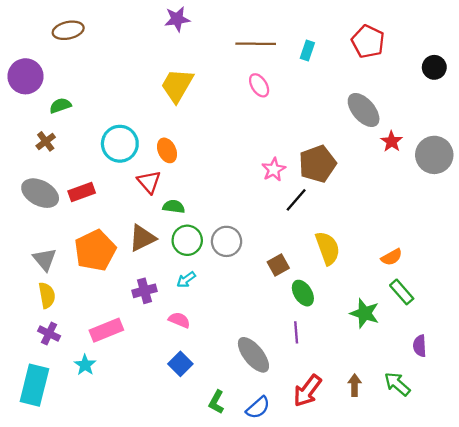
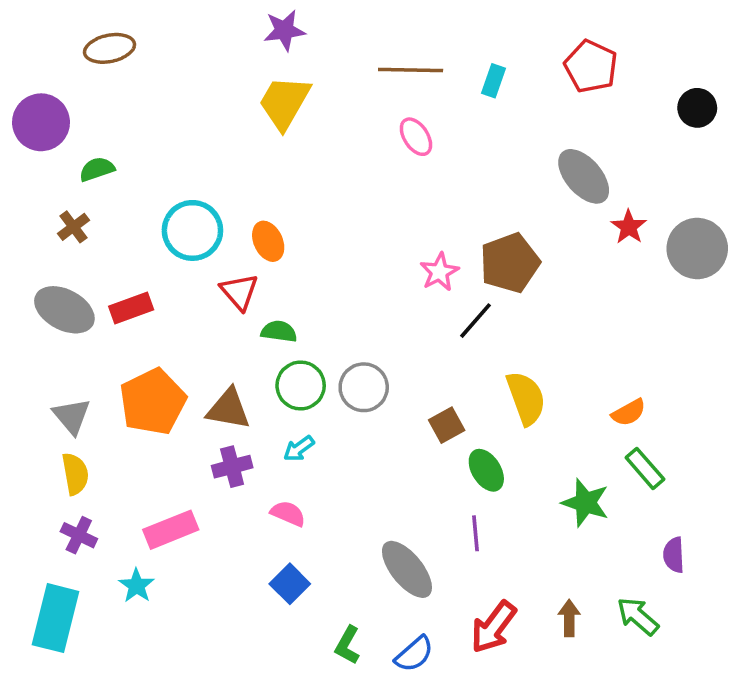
yellow trapezoid: (177, 85) -> (284, 102), moved
brown triangle: (142, 238) -> (228, 409), moved, turned 36

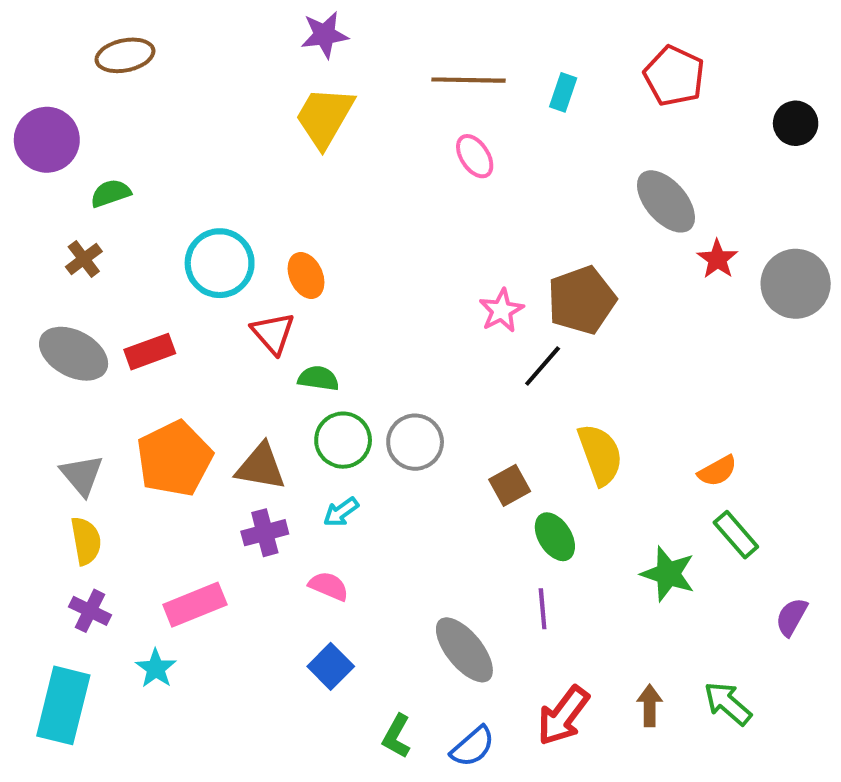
purple semicircle: (674, 555) -> (791, 617), moved, turned 32

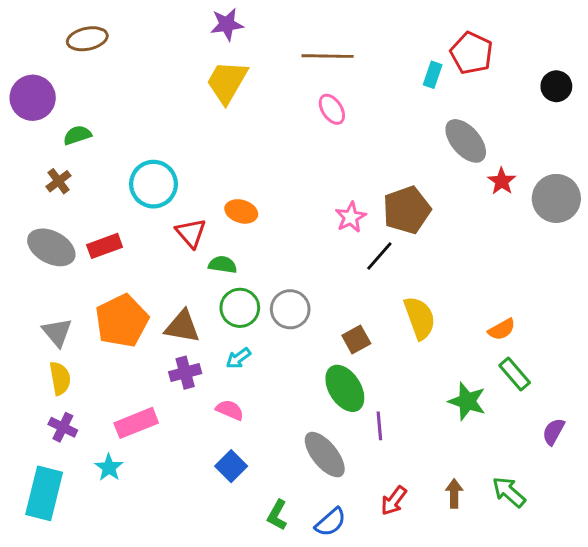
cyan rectangle: (563, 92) -> (433, 75), moved
orange ellipse: (306, 275) -> (241, 211), moved, turned -48
green ellipse: (555, 537) -> (345, 388), moved, size x1.4
red arrow: (563, 716) -> (394, 501), size x0.7

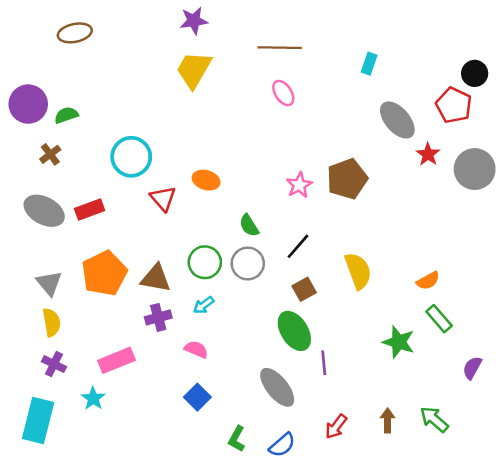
red pentagon: (471, 53) -> (454, 105), moved
purple circle: (33, 98) -> (28, 104), moved
black line: (379, 256) -> (298, 246), moved
green semicircle: (223, 265) -> (249, 225), moved, turned -130

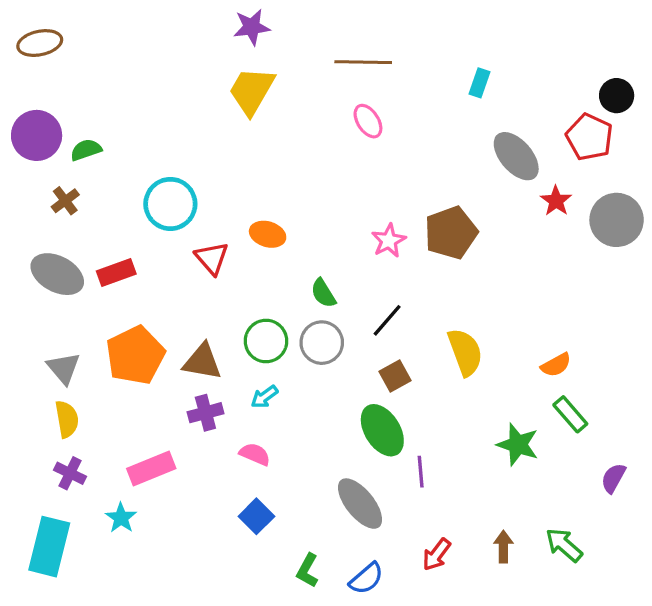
brown ellipse: (75, 33) -> (40, 43), moved

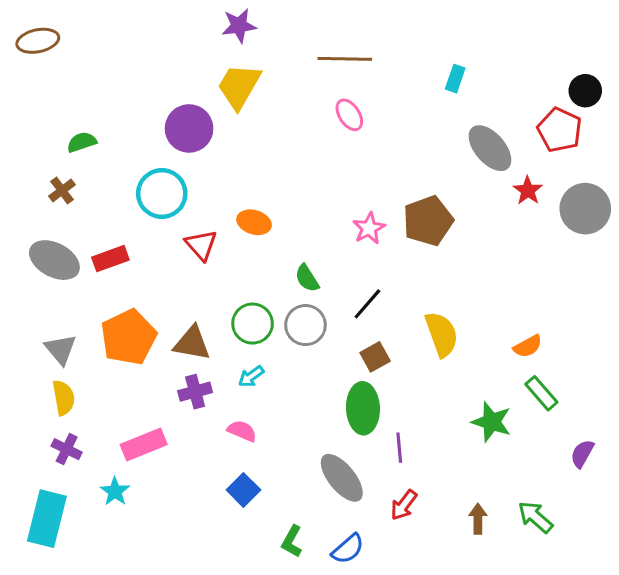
purple circle: (37, 135) -> (189, 128), moved
green ellipse: (382, 430) -> (363, 408), turned 30
red arrow: (436, 555) -> (404, 505), moved

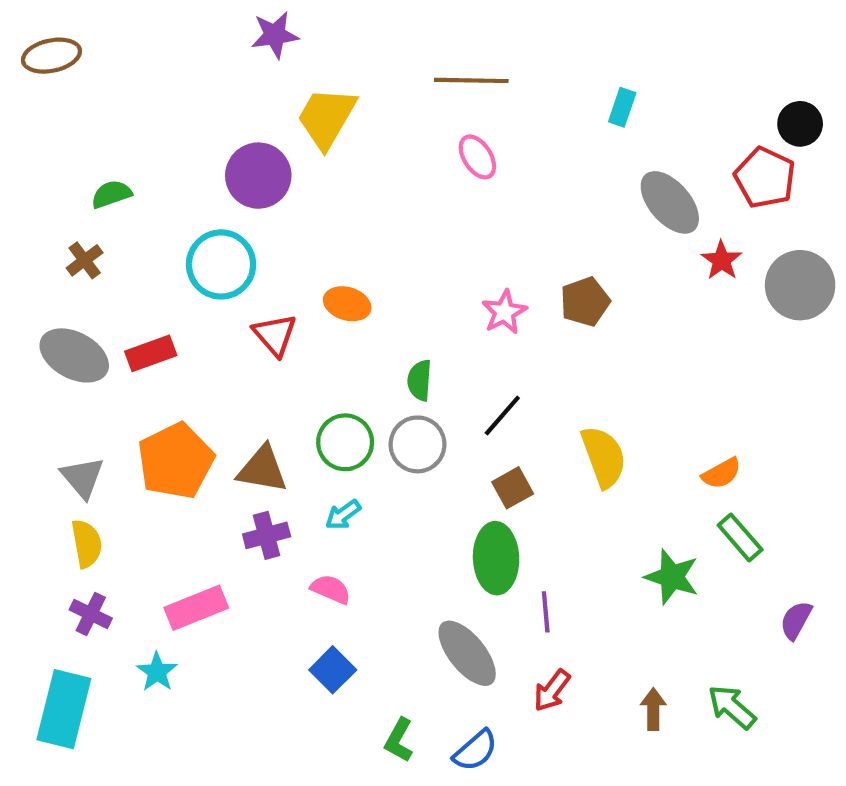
purple star: (239, 26) -> (275, 35), moved
brown pentagon: (428, 221) -> (585, 302), size x0.7
green semicircle: (307, 278) -> (420, 380), turned 36

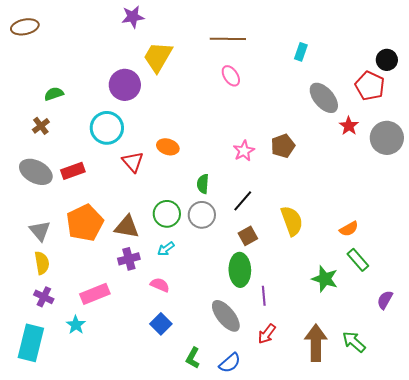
brown arrow: (653, 709) -> (316, 343), size x1.8

